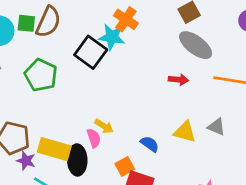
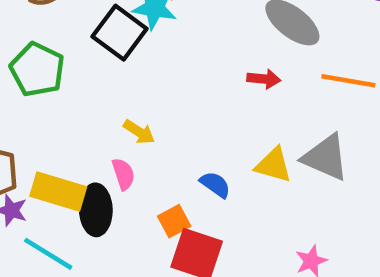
yellow arrow: (104, 126) -> (139, 132), moved
gray triangle: (216, 127) -> (326, 157), size x1.6

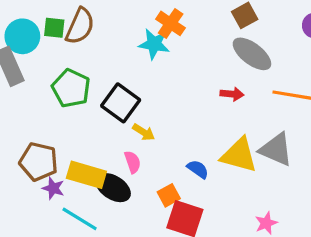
black square: (120, 33) -> (121, 103), moved
yellow triangle: (273, 165) -> (239, 155), size x1.4
black ellipse: (96, 210) -> (113, 188), turned -56

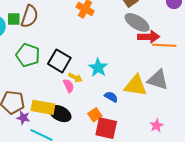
cyan star: (154, 44) -> (98, 68), moved, turned 30
red arrow: (232, 94) -> (149, 37), moved, size x1.5
pink semicircle: (133, 162) -> (69, 86), moved

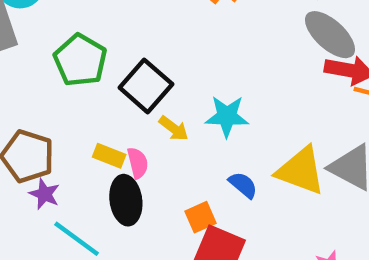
cyan star: (98, 68) -> (227, 116), turned 30
pink semicircle: (69, 86) -> (138, 163), moved
yellow rectangle: (43, 107) -> (109, 156), moved, size x0.6
black ellipse: (60, 114) -> (126, 200), turned 45

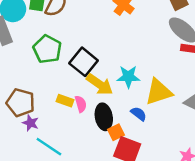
yellow arrow: (174, 128) -> (100, 84), size x1.6
yellow triangle: (301, 171) -> (159, 92), moved, turned -36
black ellipse: (126, 200) -> (104, 117), moved

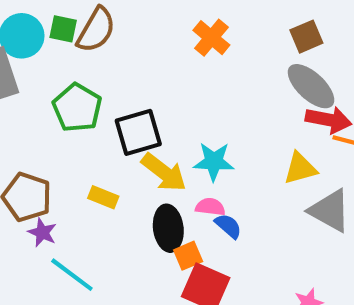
black square: (84, 62) -> (138, 132), turned 32
yellow triangle: (159, 92) -> (300, 168), moved, size x0.7
pink semicircle: (81, 104) -> (210, 207), moved, turned -70

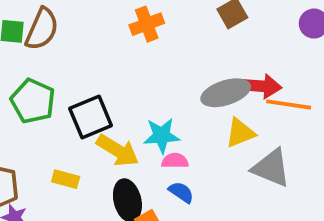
orange cross: (211, 38) -> (147, 24), turned 36
gray ellipse: (311, 86) -> (226, 93), moved, turned -54
pink semicircle: (210, 207) -> (175, 161), moved

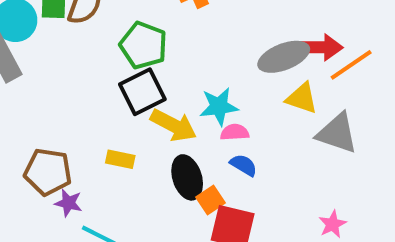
green pentagon: (33, 101) -> (144, 45), moved
orange line: (289, 104) -> (351, 65), turned -39
yellow triangle: (240, 133) -> (302, 98), turned 44

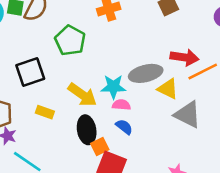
gray ellipse: (284, 57) -> (146, 73), moved
black square: (142, 92) -> (30, 72), moved

